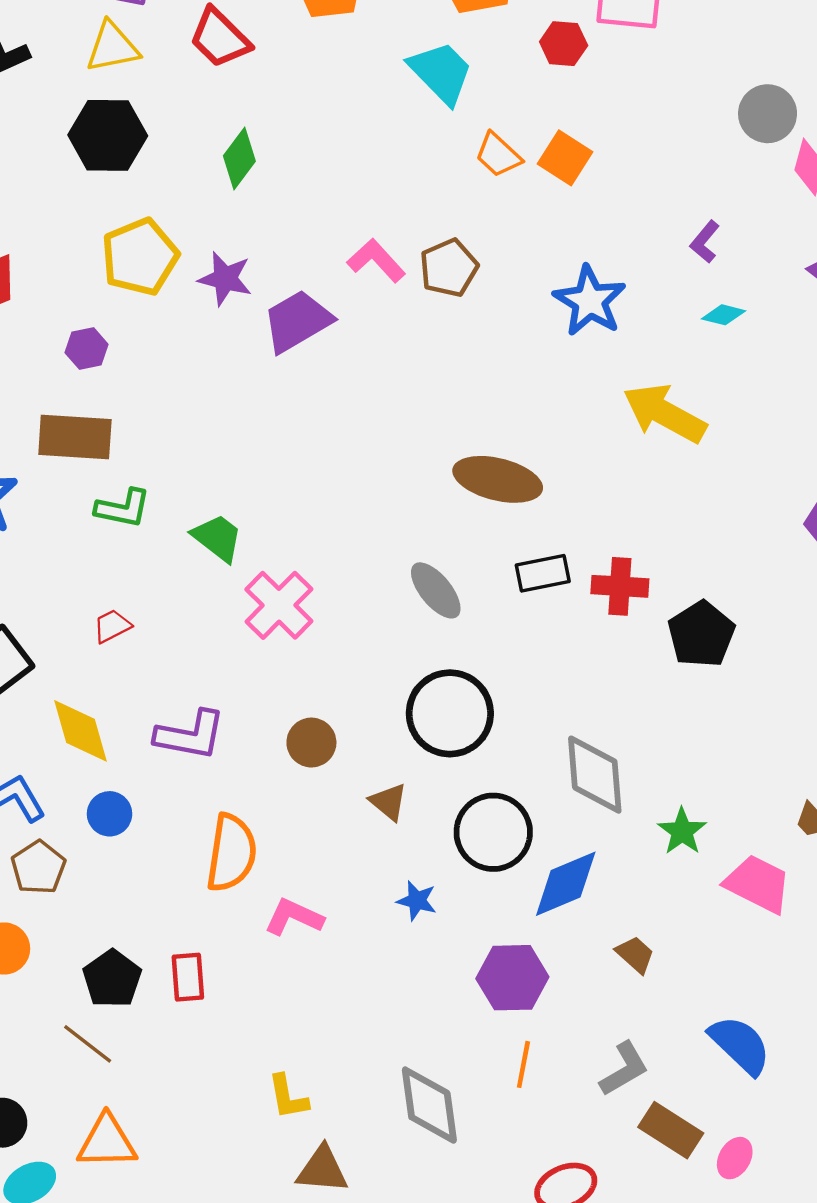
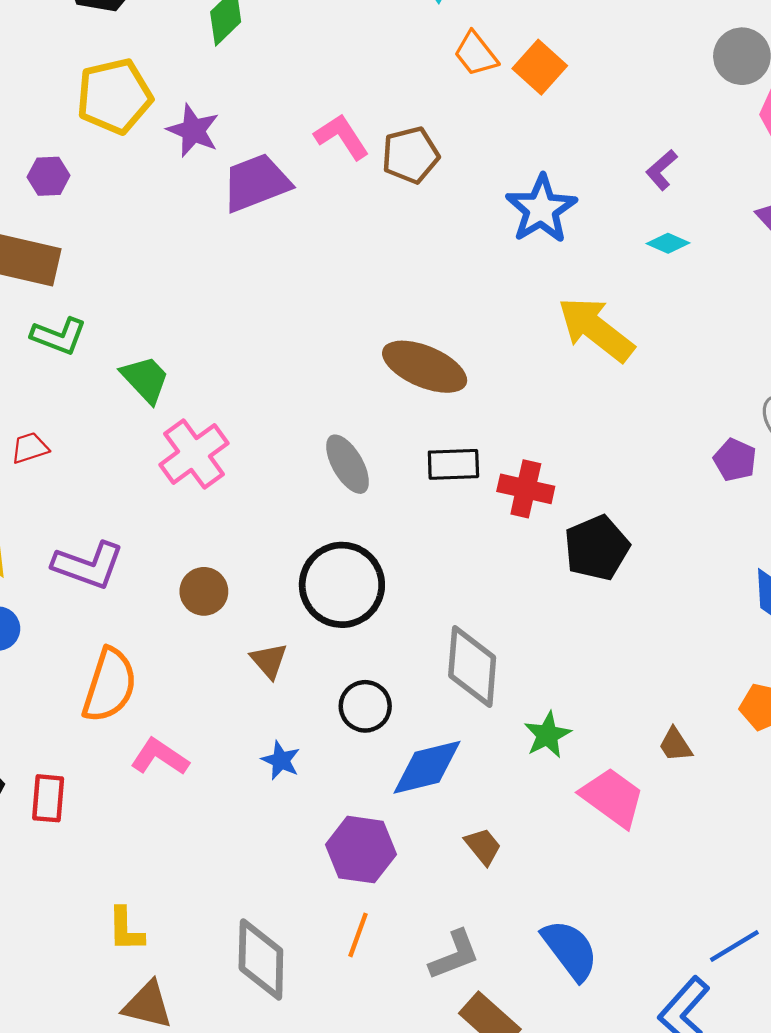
black circle: (493, 832) -> (365, 706), size x0.7

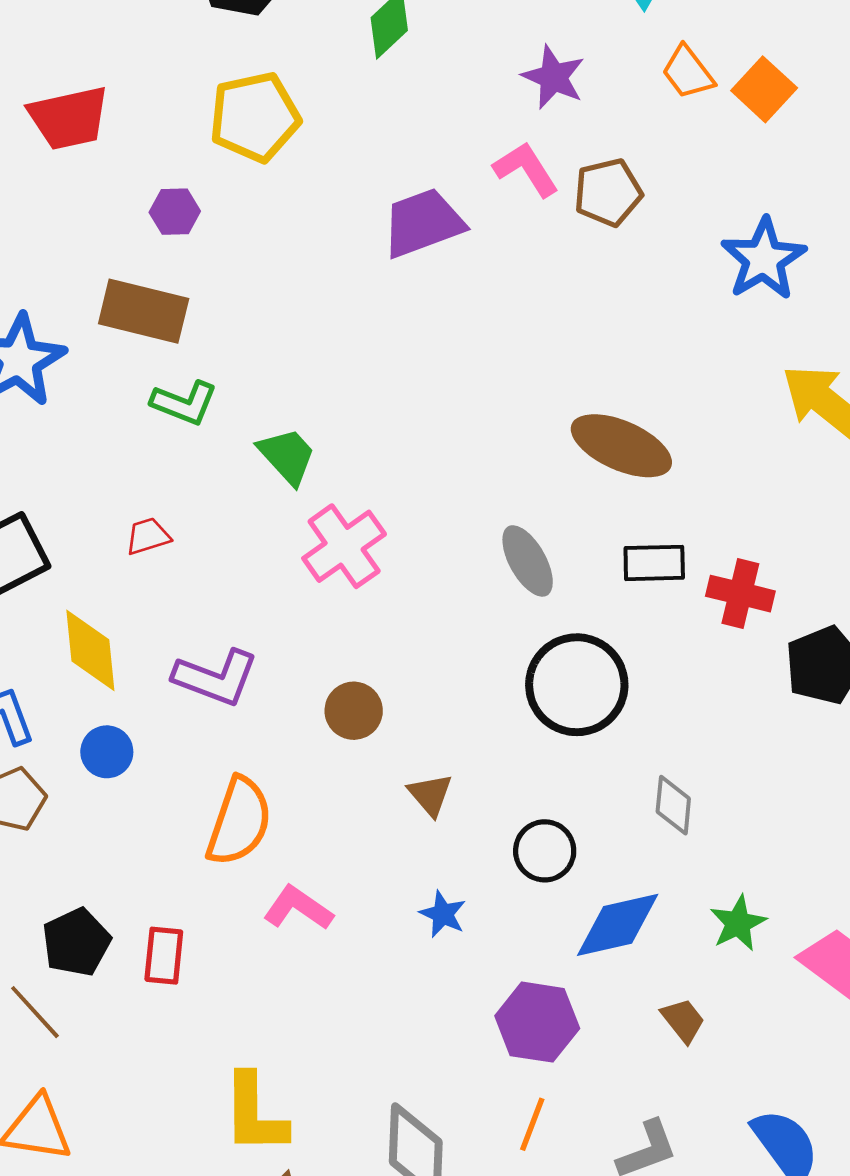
purple star: (193, 131) -> (553, 77), moved
black circle: (342, 585) -> (577, 685), moved
gray diamond: (472, 666) -> (673, 805), size x0.6
green star: (547, 735) -> (738, 923), moved
yellow L-shape: (126, 929) -> (255, 1114), size x1.5

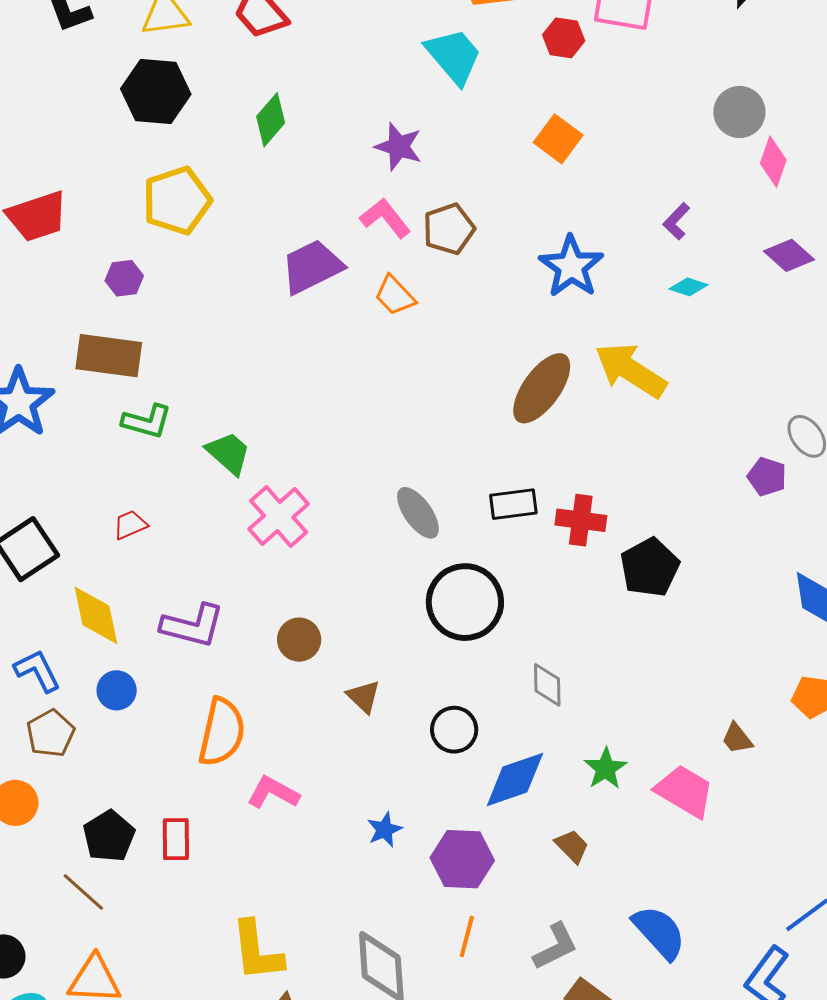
orange trapezoid: (688, 72) -> (395, 296), moved
brown ellipse: (621, 446) -> (542, 388), moved, turned -72
blue star: (443, 914) -> (385, 830), moved, turned 30

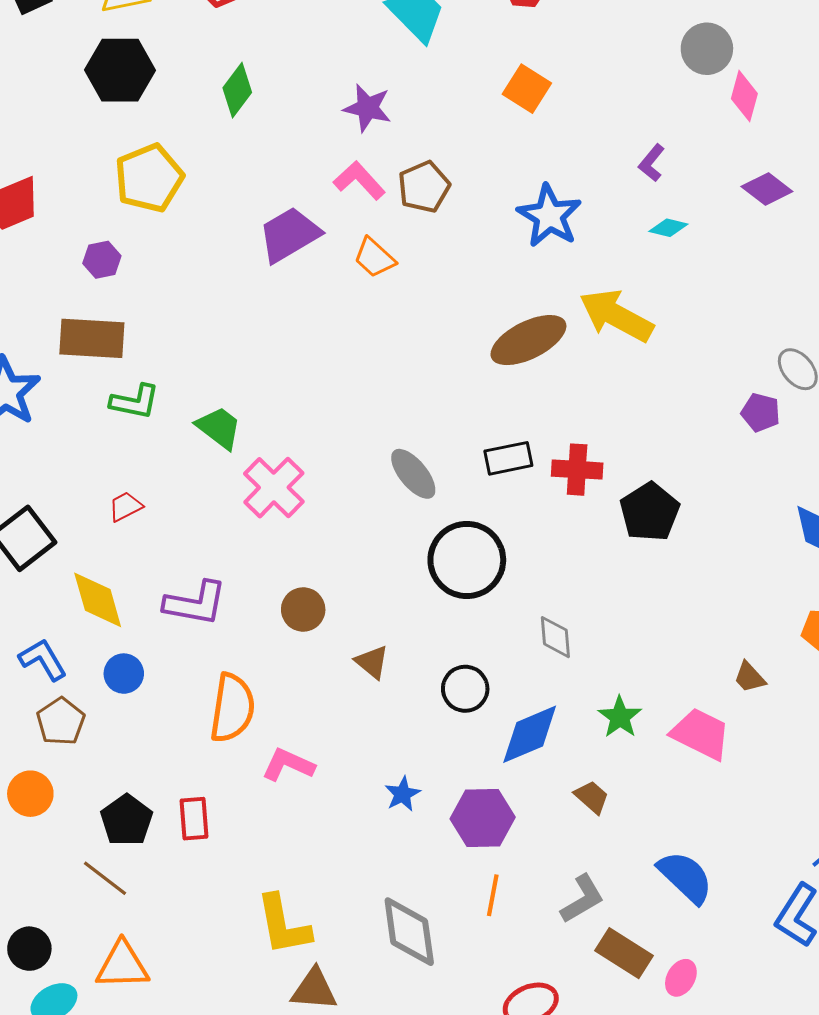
brown ellipse: (542, 388) -> (528, 340), turned 32

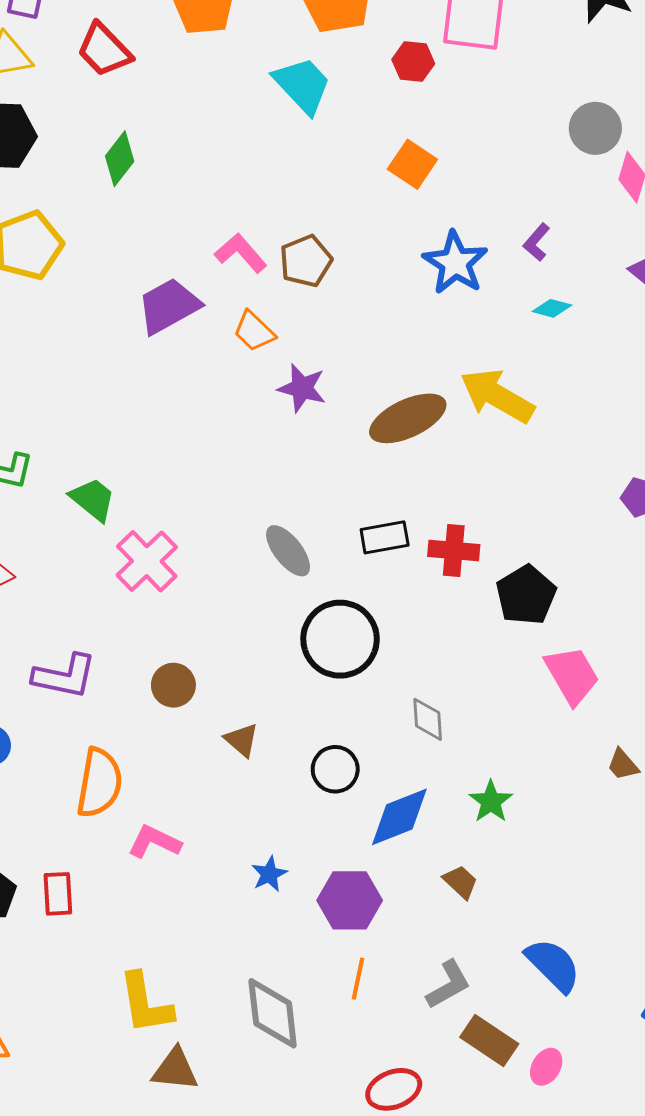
purple star: (367, 108) -> (302, 388), moved
blue star: (549, 216) -> (455, 263), moved
pink trapezoid: (701, 734) -> (572, 675), moved, turned 32

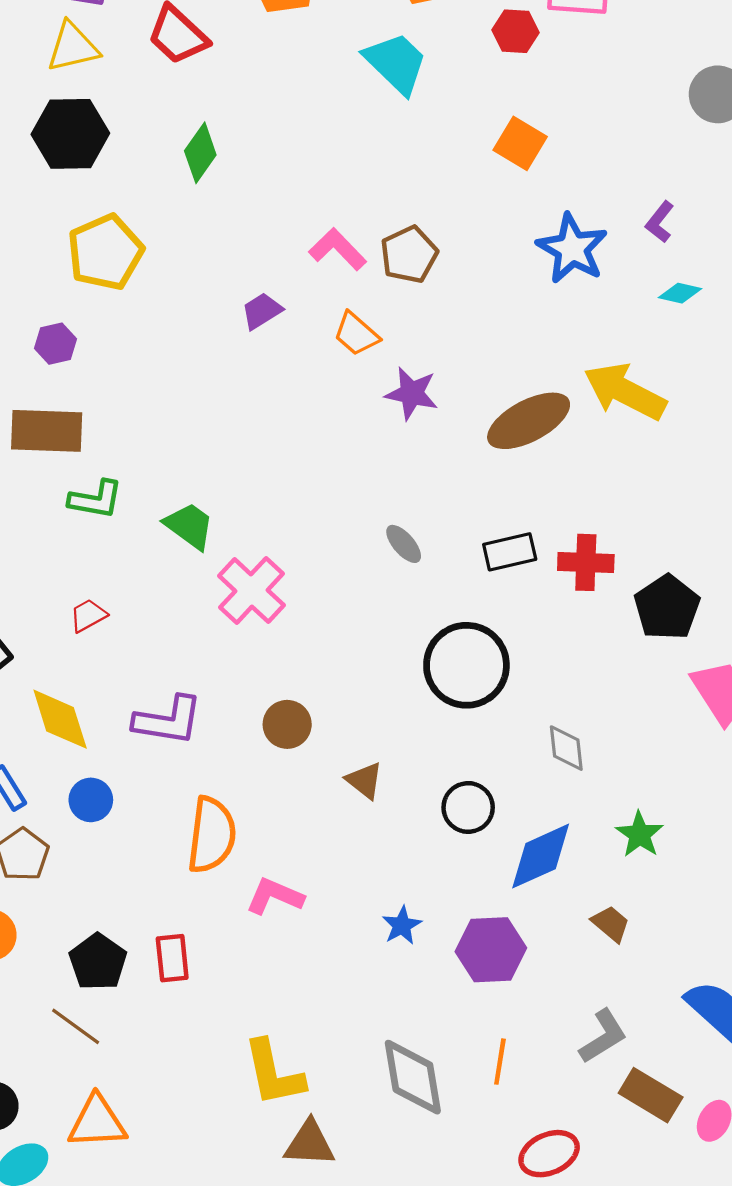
purple trapezoid: (169, 306) -> (262, 311), size x0.6
gray ellipse: (288, 551) -> (404, 544), moved, size x0.7
orange line: (358, 979) -> (500, 1062), moved

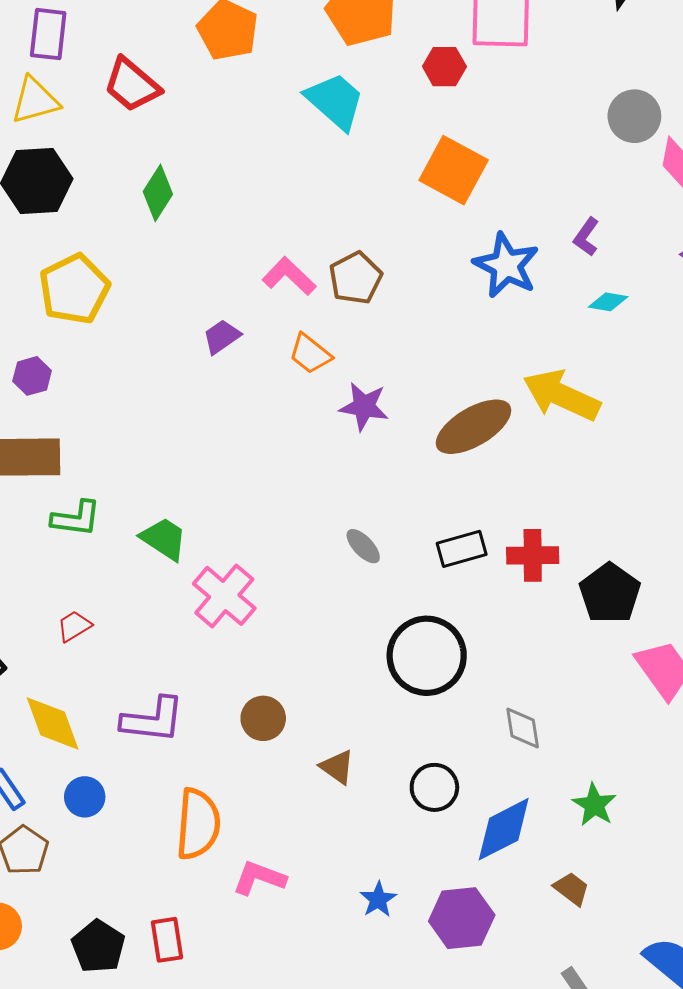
orange square: (520, 143) -> (454, 170), size x1.4

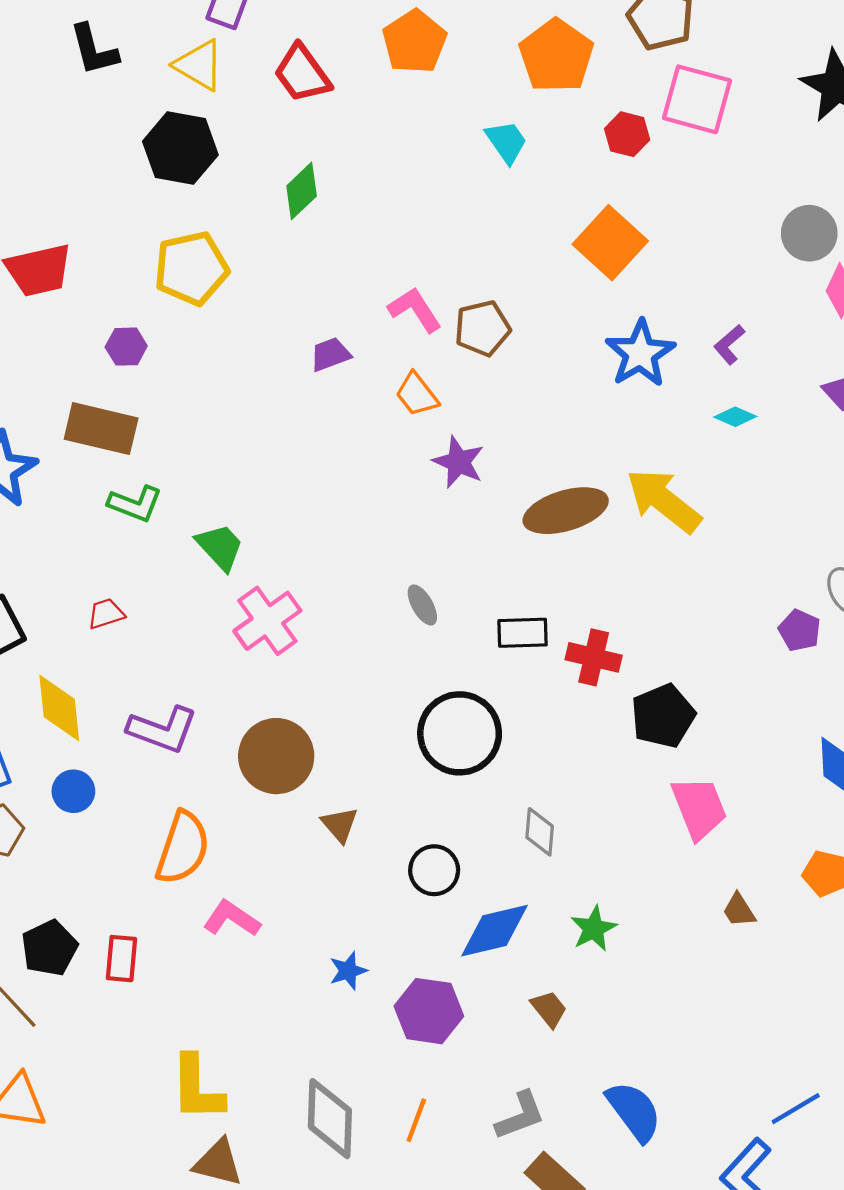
yellow triangle: (35, 101) -> (199, 65), turned 32
cyan trapezoid: (335, 101) -> (506, 142), size x0.7
brown circle: (263, 718) -> (276, 756), size x1.6

